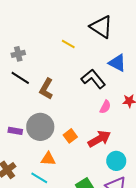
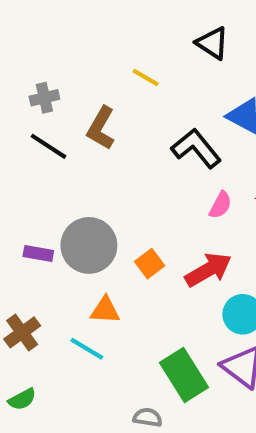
black triangle: (101, 27) -> (212, 43), size x0.7
brown L-shape: (46, 89) -> (101, 128), moved

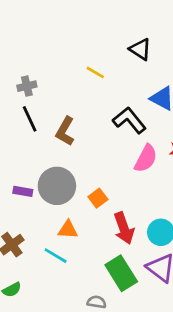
brown L-shape: (101, 128) -> (65, 131), moved
black line: (48, 146) -> (30, 119), turned 32
pink semicircle: (220, 205) -> (146, 159), size x1.5
red arrow: (208, 270) -> (124, 228), moved, turned 100

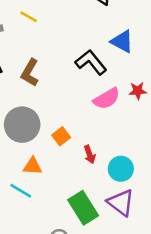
yellow line: (95, 72) -> (29, 17), moved
pink semicircle: (146, 159) -> (107, 99), turned 32
red arrow: (124, 228) -> (90, 154), moved, size x0.6

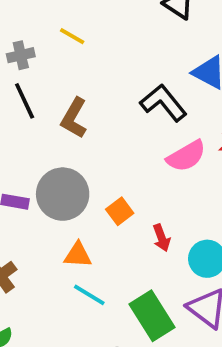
cyan line: (21, 191) -> (89, 295), moved

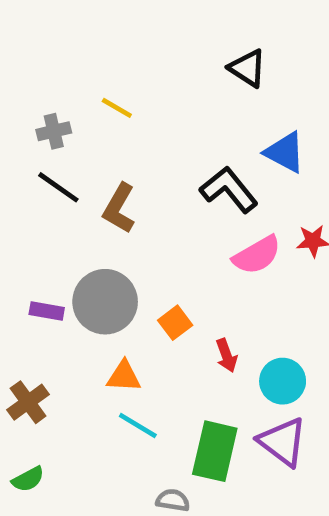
black line: (25, 101) -> (58, 187), turned -30
green rectangle: (152, 316) -> (215, 451), turned 45

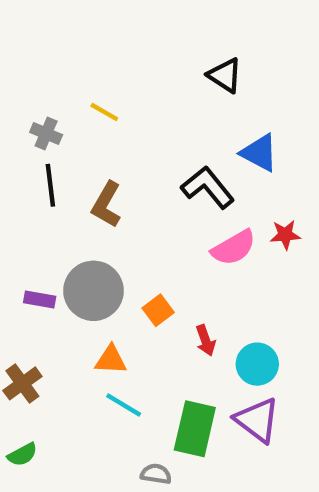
gray cross: (54, 131) -> (46, 133), turned 36
black line: (58, 187) -> (50, 185), turned 48

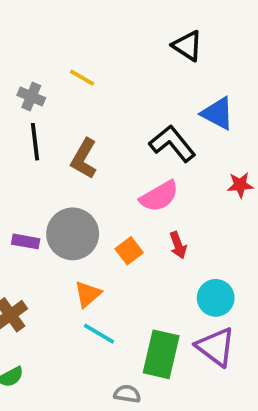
pink semicircle: (234, 248) -> (159, 196), moved
red arrow: (206, 340) -> (178, 245), moved
orange triangle: (111, 360) -> (88, 294), turned -44

